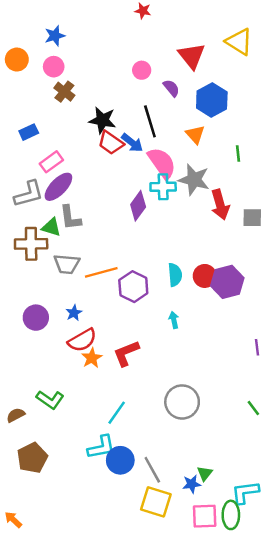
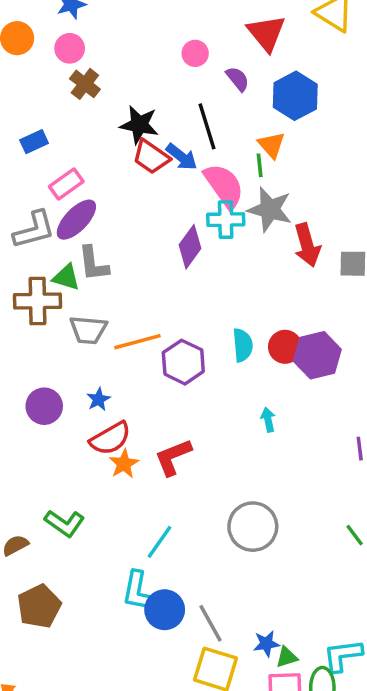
green line: (238, 153) -> (260, 165), moved
cyan arrow: (174, 320) -> (268, 420), moved
cyan L-shape: (101, 447) -> (137, 591), turned 112
green triangle: (205, 473) -> (287, 657), moved, turned 35

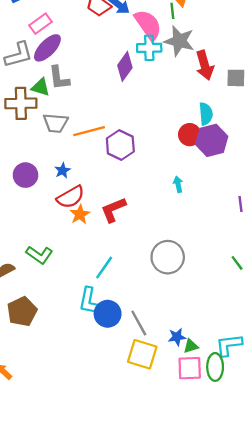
cyan semicircle: (243, 345) -> (206, 114), moved

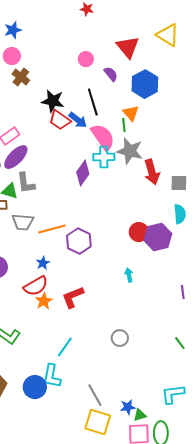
cyan semicircle: (206, 114) -> (180, 214), moved
blue star: (62, 170) -> (43, 263), moved
gray circle: (168, 257) -> (120, 338), size x0.6
blue circle: (108, 314) -> (35, 387), moved
cyan L-shape: (229, 345) -> (173, 394), moved

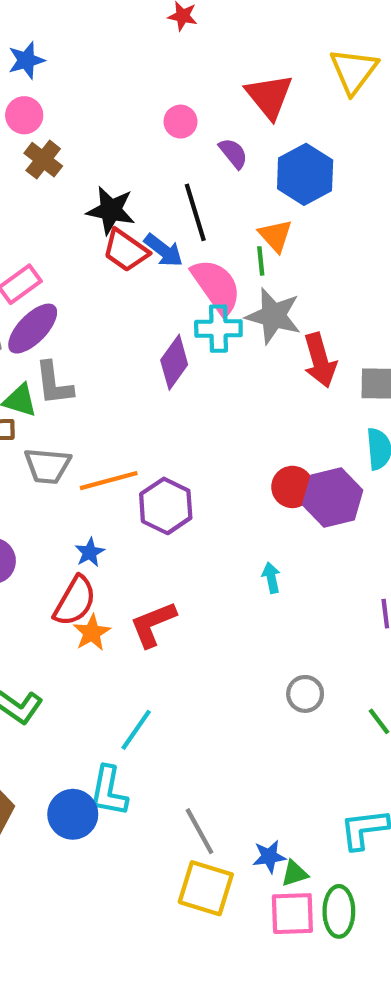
yellow triangle: (168, 35) -> (354, 71), turned 35
red semicircle: (36, 286) -> (75, 601), turned -30
gray circle: (120, 338) -> (305, 694), moved

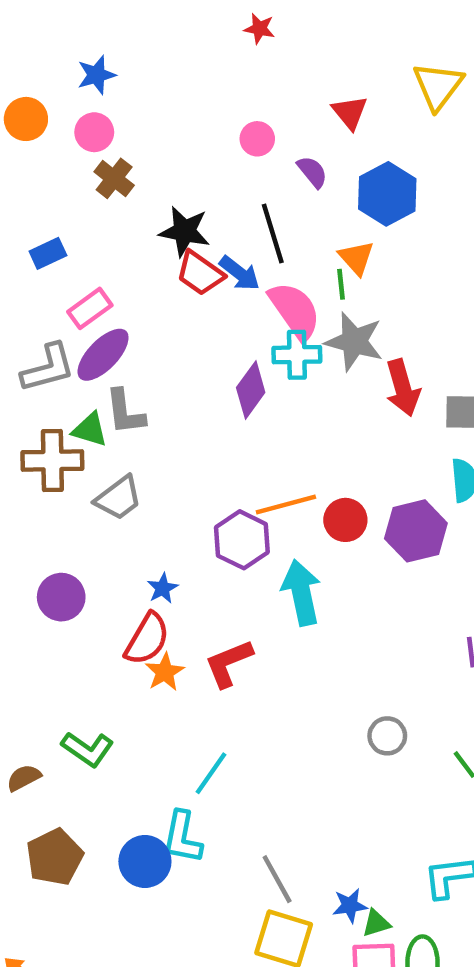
red triangle: (269, 96) -> (350, 112), size x0.7
gray trapezoid: (47, 466) -> (118, 498), turned -42
orange line: (109, 481) -> (286, 505), moved
red circle: (292, 487) -> (345, 520), moved
cyan arrow: (271, 578) -> (301, 593), moved, size x2.0

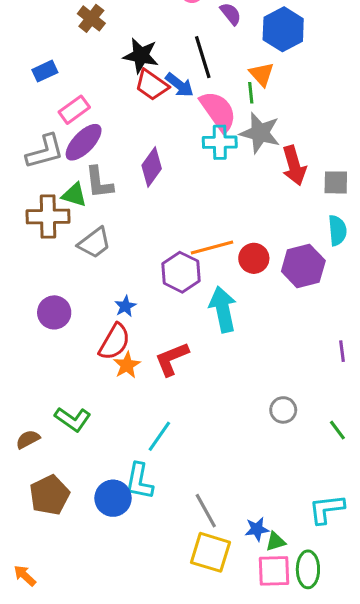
purple diamond: (251, 390) -> (152, 167), moved

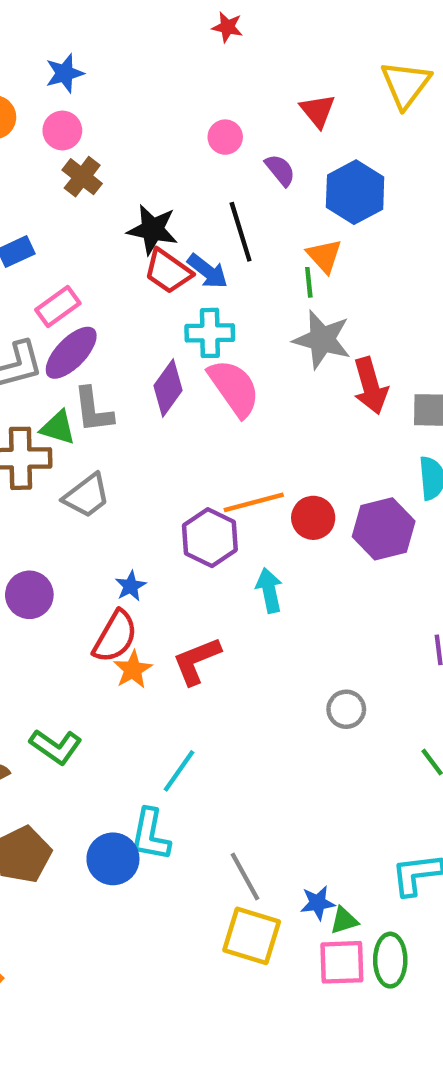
pink semicircle: (218, 111) -> (234, 388), moved
cyan cross: (220, 142) -> (210, 333), moved
cyan arrow: (223, 309) -> (269, 590), size x0.7
gray circle: (283, 410) -> (346, 709), moved

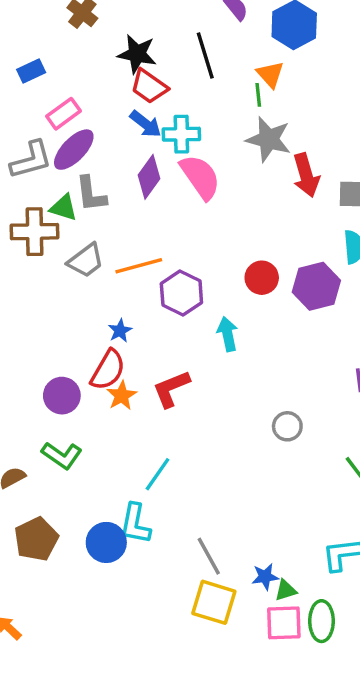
blue arrow: (208, 271) -> (146, 124), moved
orange line: (254, 502) -> (139, 266), moved
purple circle: (29, 595) -> (62, 396), moved

